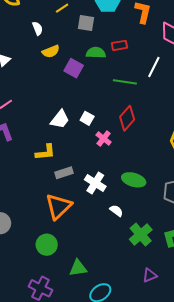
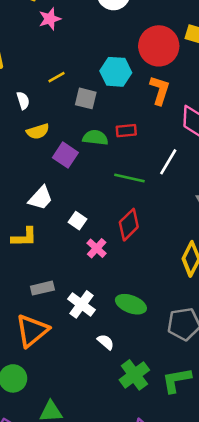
white trapezoid: (60, 119) -> (41, 198), moved
yellow L-shape: (45, 152) -> (24, 237), moved

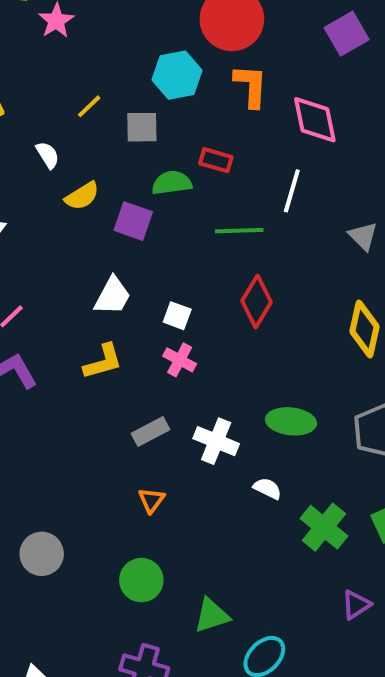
red rectangle: (126, 131) -> (216, 160), turned 36
pink cross: (97, 248) -> (180, 360), moved
orange triangle: (32, 331) -> (151, 500), size x0.5

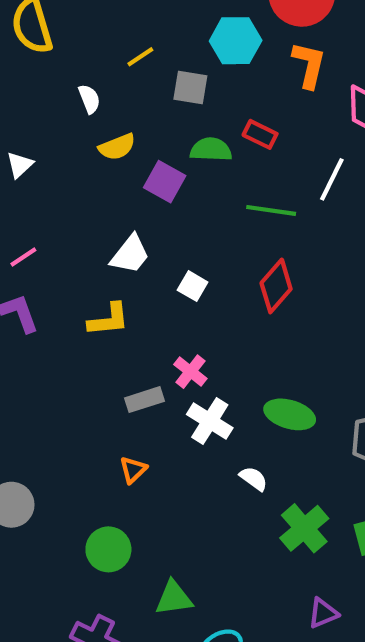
pink cross: (180, 360) -> (190, 372), moved

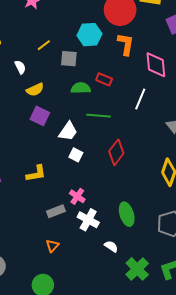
purple square: (165, 182) -> (40, 116), moved
green line: (271, 210) -> (99, 116), moved
white trapezoid: (130, 254) -> (68, 131), moved
green ellipse: (290, 414) -> (127, 214), turned 60

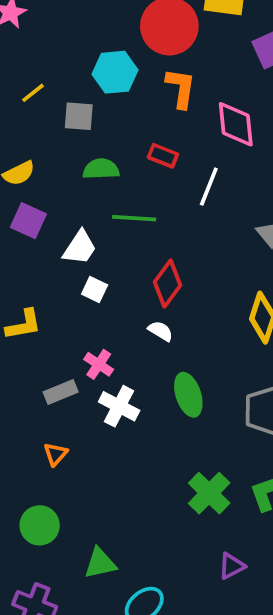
red rectangle: (104, 79) -> (163, 156), moved
white semicircle: (111, 246) -> (161, 331), moved

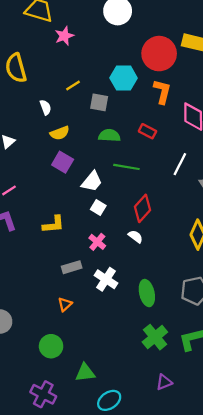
white line: (209, 187) -> (180, 164), moved
pink cross: (99, 364) -> (97, 242), moved
green ellipse: (188, 395) -> (147, 293), moved

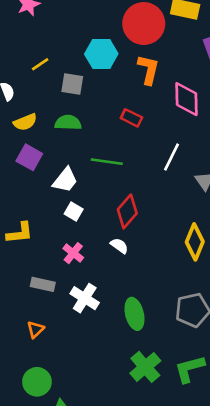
green semicircle: (109, 135) -> (68, 123), moved
gray rectangle: (72, 267) -> (43, 284), turned 30
green circle: (51, 346) -> (37, 382), moved

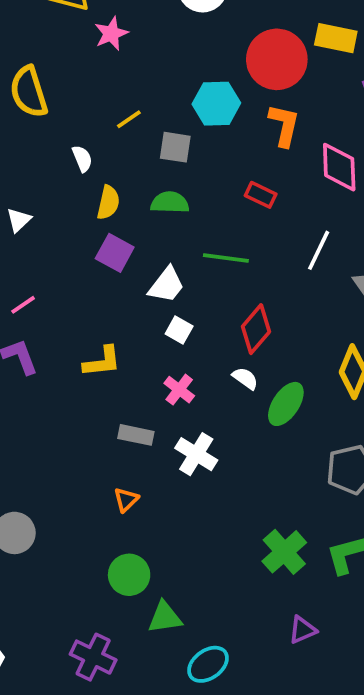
yellow semicircle: (25, 122) -> (108, 203), turned -55
green ellipse: (134, 314) -> (286, 404), moved, turned 48

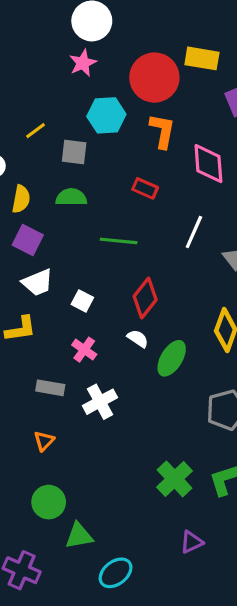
pink star: (111, 34) -> (83, 63), moved
white trapezoid: (167, 285) -> (38, 283), moved, turned 32
white cross: (196, 454) -> (100, 402), turned 32

